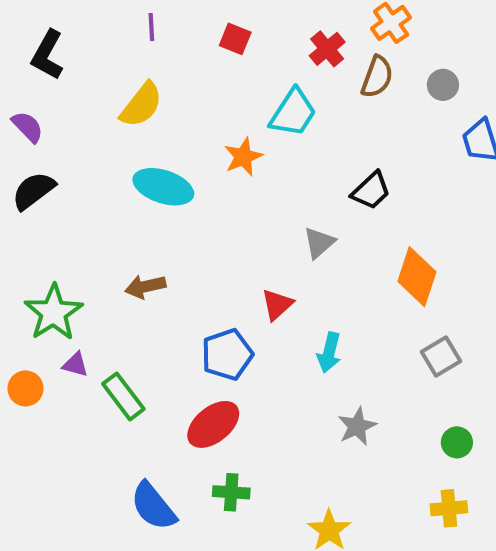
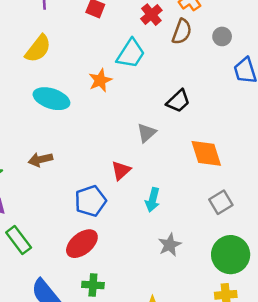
orange diamond: (417, 277) -> (206, 153), turned -36
green rectangle: (123, 396) -> (19, 240), moved
green circle: (457, 442) -> (231, 255), size x2.0

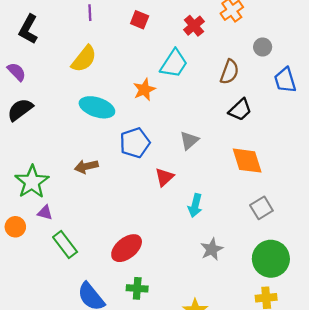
brown semicircle: (182, 32) -> (229, 72), moved
black trapezoid: (178, 101) -> (240, 110), moved
blue pentagon: (90, 201) -> (135, 143), moved

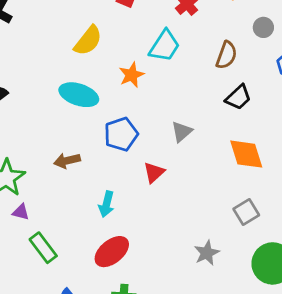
yellow semicircle: (84, 59) -> (88, 41), moved
cyan arrow: (195, 206) -> (106, 204), moved
gray square: (261, 208) -> (246, 212), moved

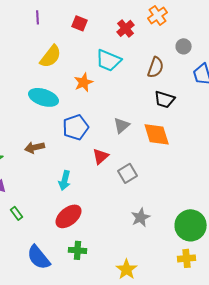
cyan trapezoid: (165, 46) -> (109, 60), turned 80
black trapezoid: (238, 97) -> (165, 99), turned 60
orange diamond: (246, 154) -> (157, 134), moved
gray square: (246, 212) -> (128, 173), moved
green rectangle: (43, 248) -> (17, 213), size x0.6

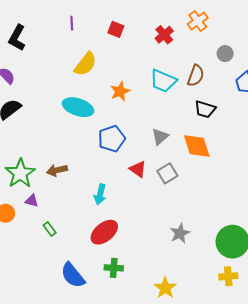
cyan trapezoid: (109, 60) -> (163, 81), moved
brown arrow: (35, 147) -> (57, 170), moved
red triangle: (101, 156) -> (138, 169), turned -42
gray square: (128, 173) -> (167, 173), moved

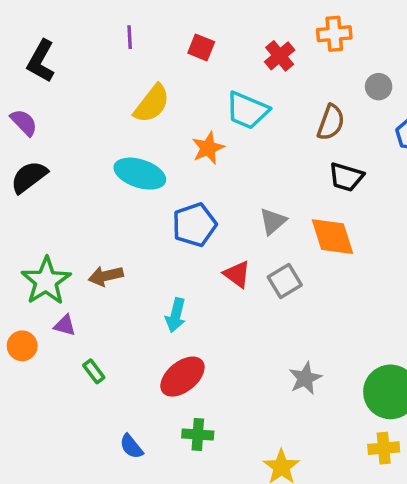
orange cross: (198, 21) -> (334, 34), turned 30
cyan trapezoid: (163, 81) -> (247, 110), moved
blue semicircle: (73, 275) -> (131, 446), size x0.6

